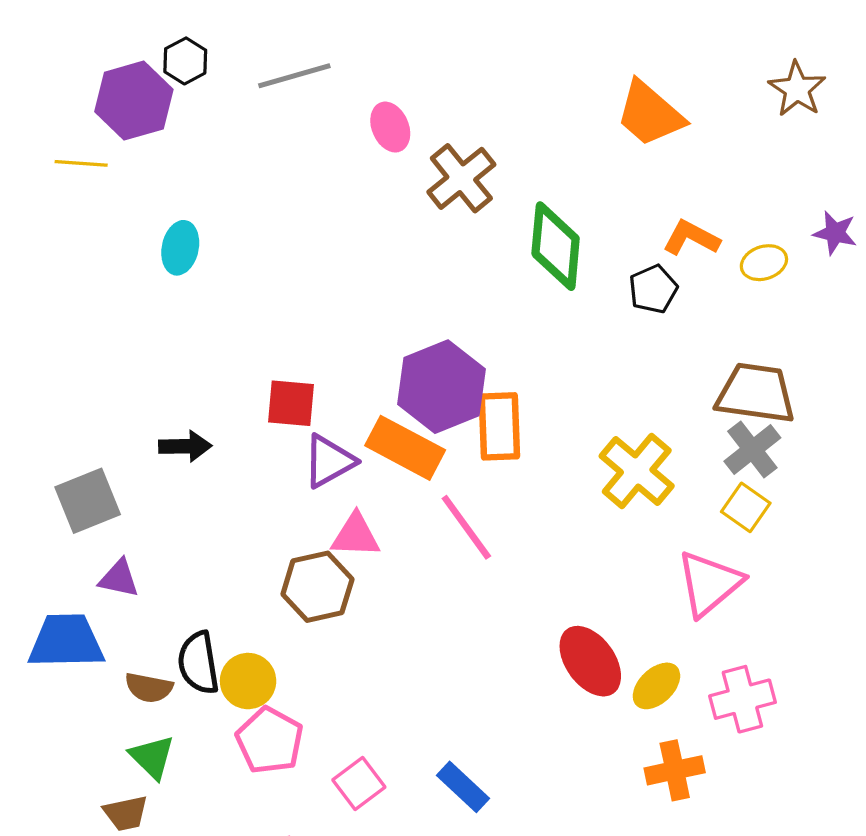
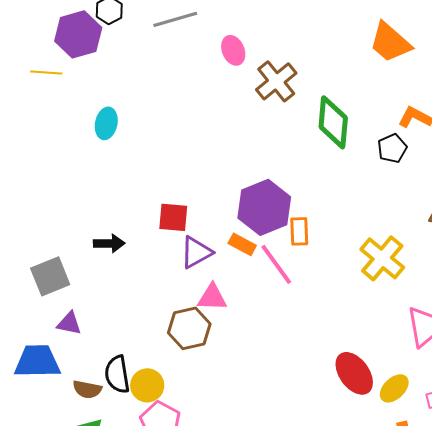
orange rectangle: (499, 426) -> (299, 231), size x0.7
orange rectangle: (405, 448) -> (242, 244), size x0.6
pink line: (466, 527) -> (276, 264), moved

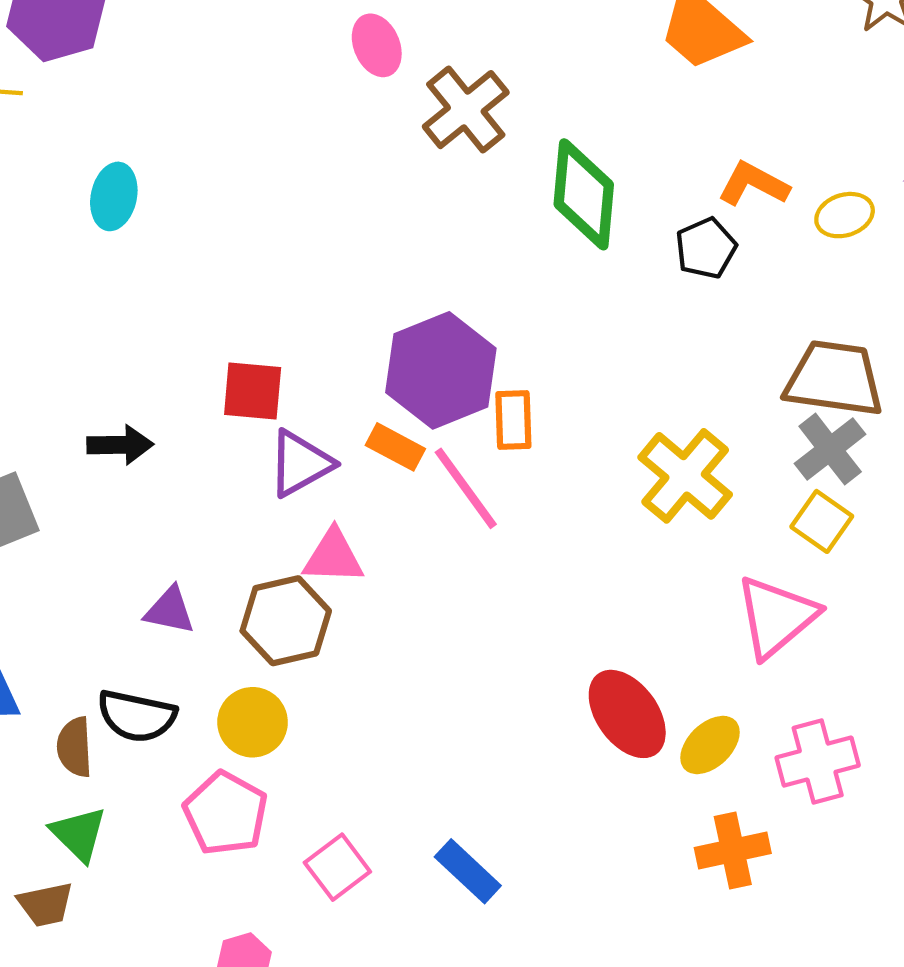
purple triangle: (69, 323) -> (170, 610), moved
black semicircle: (117, 374) -> (137, 716), turned -69
yellow circle: (147, 385) -> (253, 722), moved
brown semicircle: (87, 389) -> (75, 747), turned 76

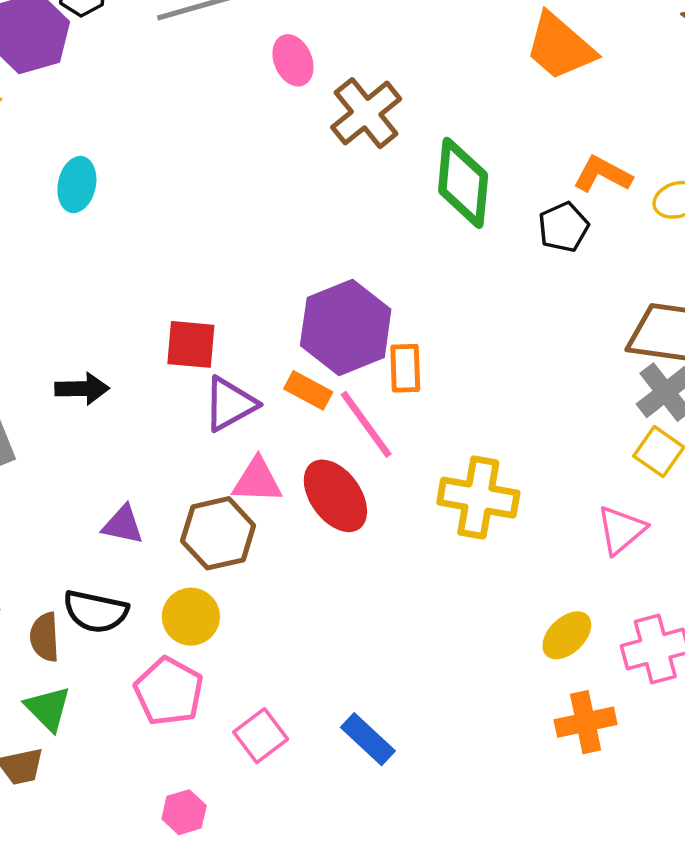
yellow cross: (685, 476) -> (478, 498), moved, turned -30
pink triangle: (776, 617) -> (621, 530), size x0.7
red ellipse: (627, 714) -> (335, 496), moved

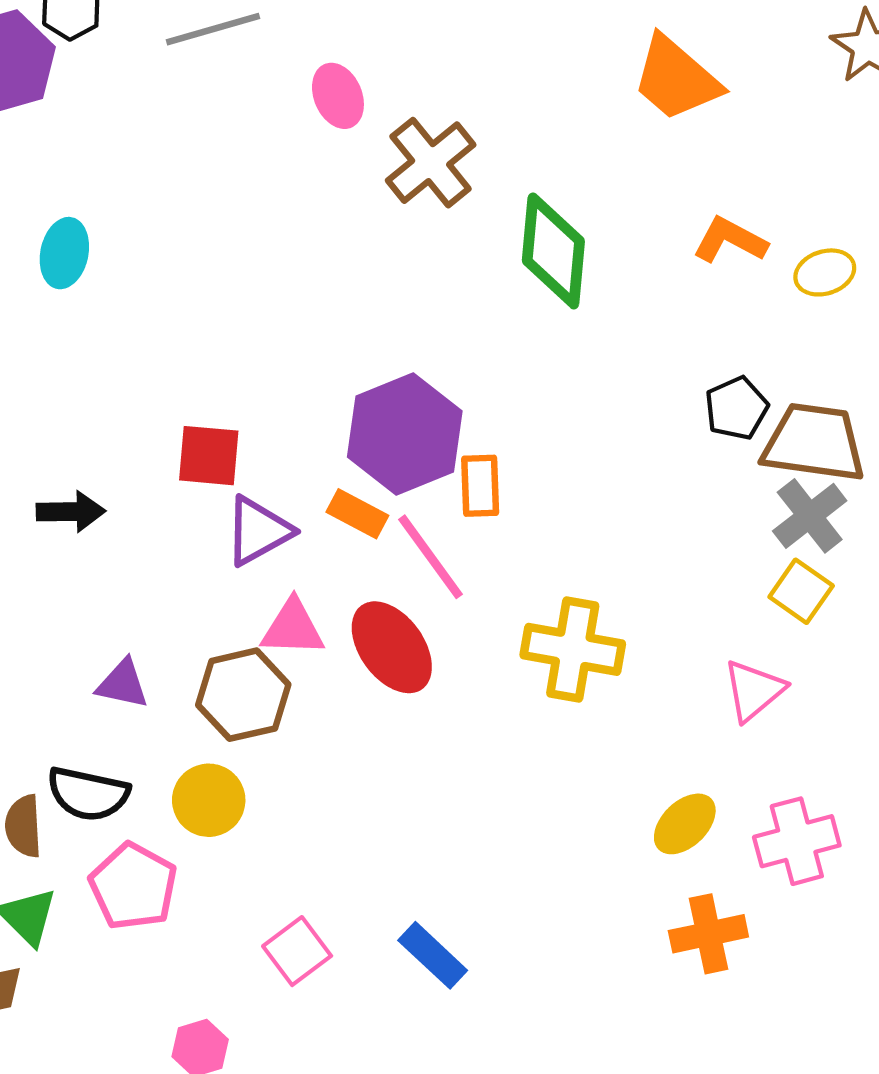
black pentagon: (563, 227) -> (736, 408), moved
pink pentagon: (169, 691) -> (133, 886), moved

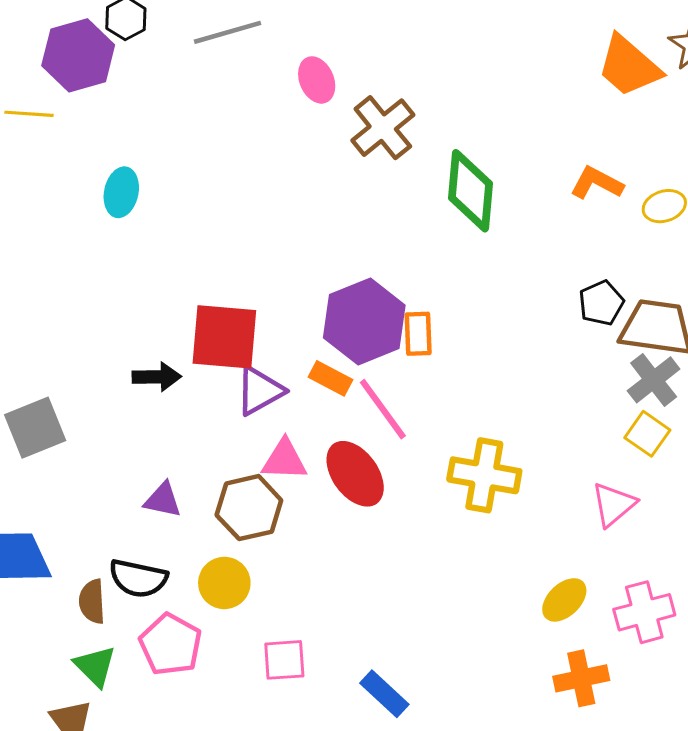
orange trapezoid: (676, 79) -> (629, 66), moved
red square: (209, 456) -> (224, 337), size x1.5
orange rectangle: (480, 486) -> (418, 334), moved
black arrow: (71, 512) -> (157, 377), moved
pink square: (297, 951) -> (284, 660), moved, turned 33

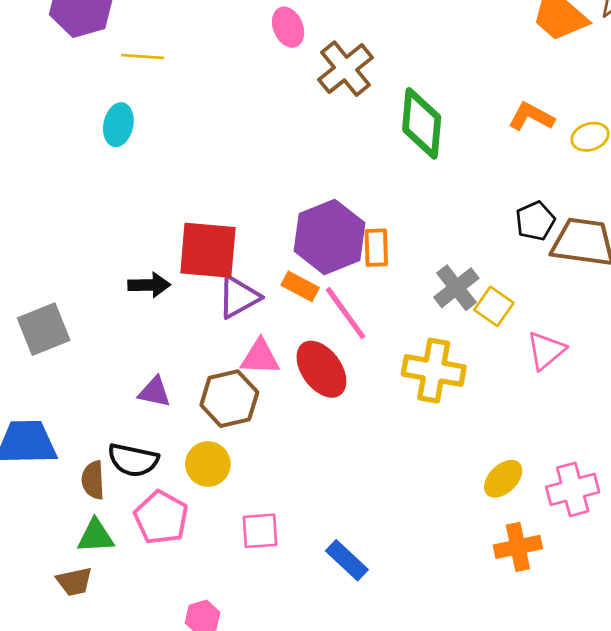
yellow line: (29, 114) -> (142, 57), moved
gray cross: (654, 380) -> (456, 288), moved
yellow square: (647, 434) -> (494, 306), moved
pink triangle: (614, 505) -> (546, 350), moved
green triangle: (95, 666) -> (96, 536), turned -48

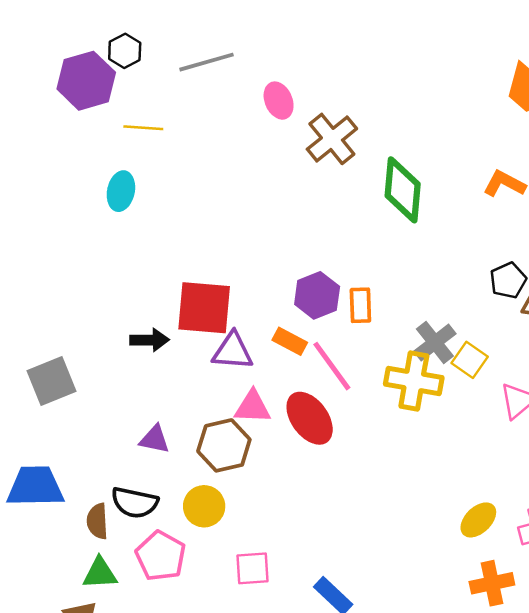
purple hexagon: (329, 237) -> (317, 295), size x0.7
purple triangle: (239, 297) -> (233, 351), turned 33
yellow cross: (434, 371) -> (414, 381), moved

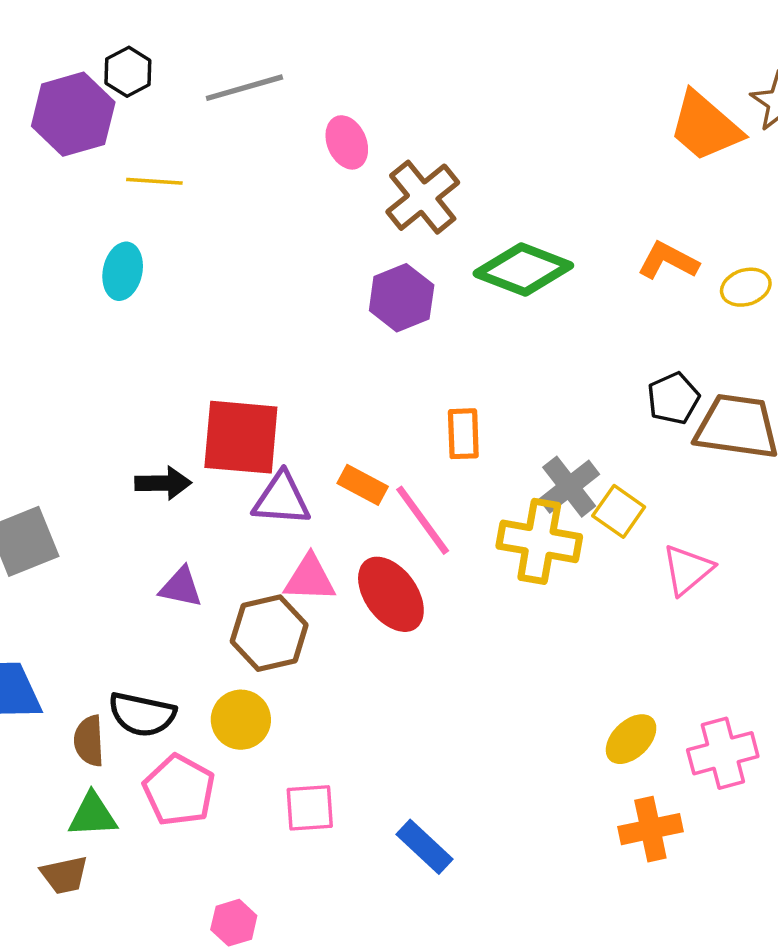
green diamond: (403, 190) -> (523, 270), turned -74
purple hexagon: (317, 295) -> (402, 298), moved
purple triangle: (154, 439) -> (181, 587), moved

